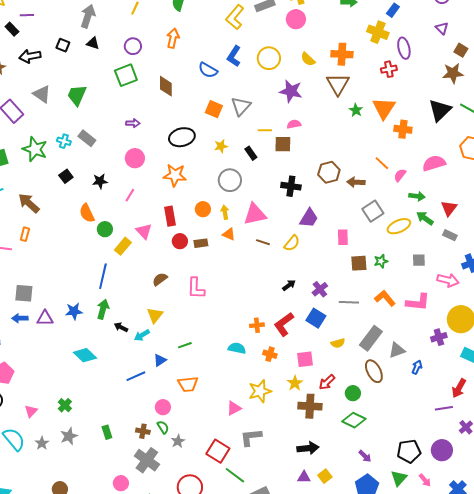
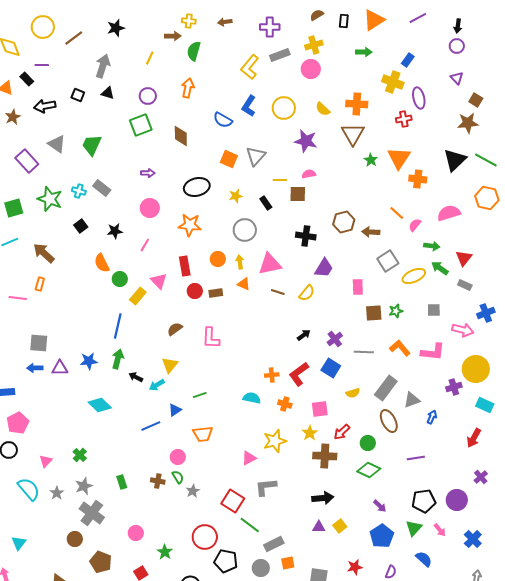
purple line: (444, 408) -> (416, 458), moved
gray cross: (147, 460) -> (92, 513), moved

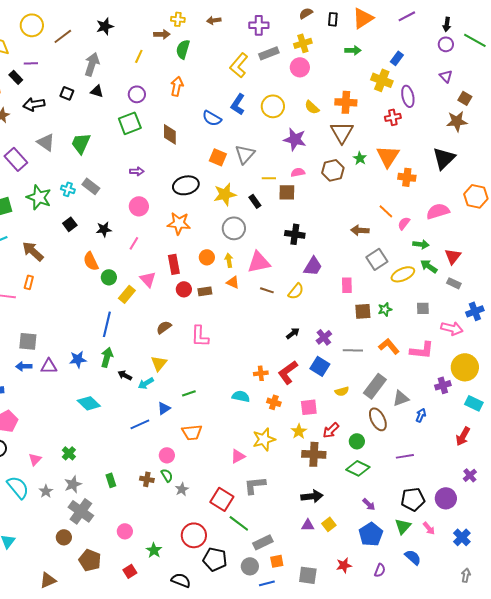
green line: (486, 160) -> (475, 40), moved
yellow star: (236, 196) -> (225, 194), size x1.6
brown hexagon: (344, 222) -> (333, 170), moved

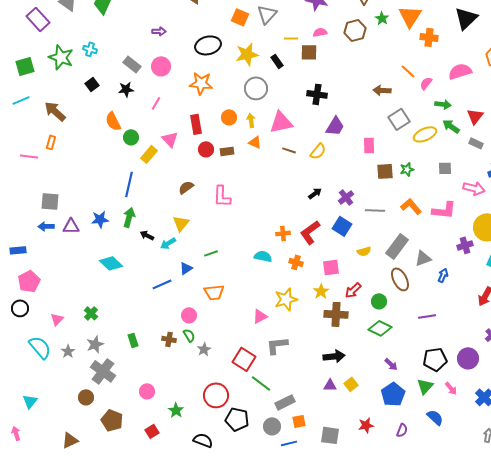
gray rectangle: (91, 186) -> (132, 64), moved

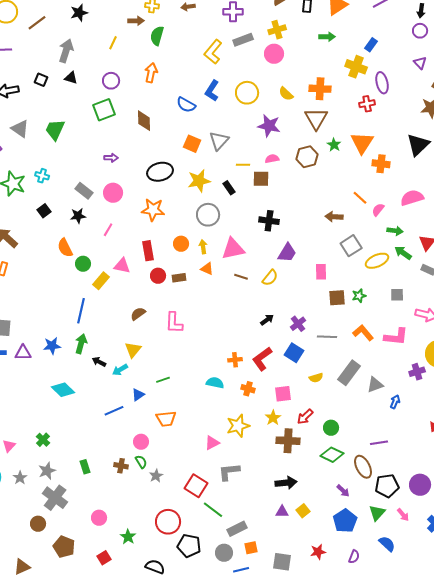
pink triangle: (170, 139) -> (122, 266), turned -36
brown ellipse: (400, 279) -> (363, 467), moved

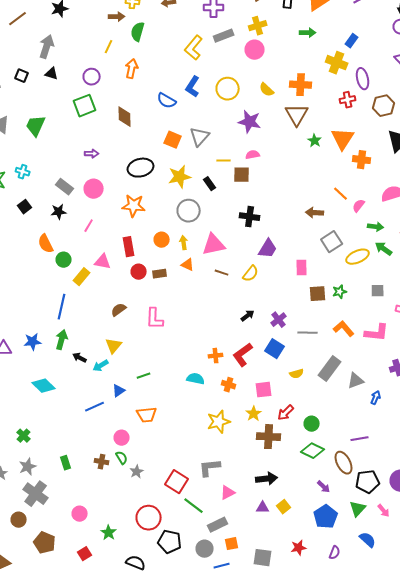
yellow line: (113, 43) -> (109, 47), moved
brown hexagon: (307, 157) -> (384, 106), moved
pink triangle: (212, 443) -> (228, 493), moved

